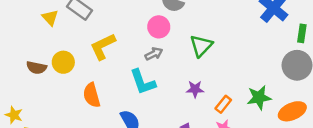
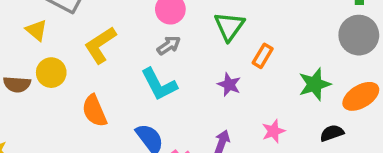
yellow triangle: (50, 18) -> (37, 30), moved
purple star: (195, 89) -> (229, 85), turned 30
orange rectangle: (223, 104) -> (263, 56), moved

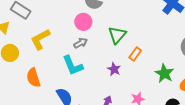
green star: (315, 84) -> (164, 73), turned -30

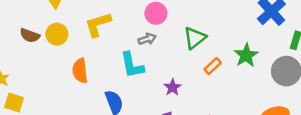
purple star: (114, 69) -> (172, 87), moved
green star: (164, 73) -> (246, 55), moved

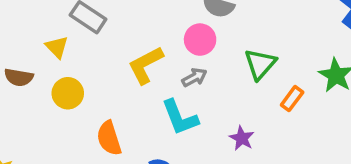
yellow L-shape: (98, 24) -> (146, 65), moved
brown semicircle: (30, 35) -> (19, 77), moved

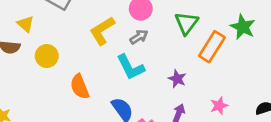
yellow triangle: (57, 47) -> (26, 24), moved
orange rectangle: (292, 99) -> (212, 47), size x1.6

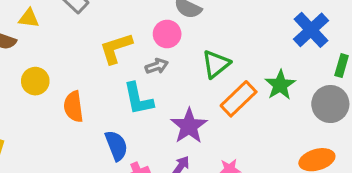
yellow triangle: (26, 24) -> (29, 18), turned -48
yellow circle: (47, 56) -> (35, 81), moved
purple star: (177, 79) -> (189, 126), size x1.6

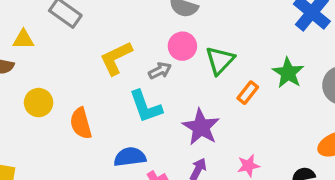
pink circle: (167, 34) -> (182, 46), moved
orange rectangle: (239, 99) -> (248, 93), size x0.6
blue semicircle: (116, 146) -> (130, 157), turned -68

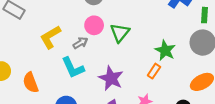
green star: (288, 73) -> (165, 50), moved
orange rectangle: (248, 93) -> (154, 71), moved

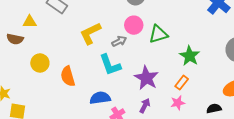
green triangle: (120, 33) -> (158, 34), turned 30
green star: (165, 50) -> (190, 56), moved
orange rectangle: (154, 71) -> (182, 83), moved

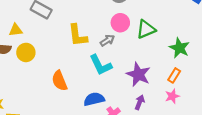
yellow L-shape: (90, 33) -> (78, 35), turned -65
yellow circle: (40, 63) -> (26, 52), moved

